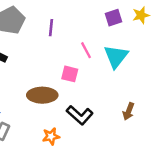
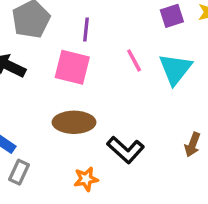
pink square: (70, 74) -> (72, 67), moved, size x1.5

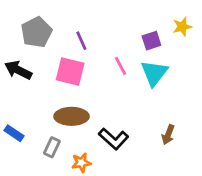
purple square: (172, 16) -> (151, 41), moved
purple line: (86, 30) -> (81, 41), turned -30
gray rectangle: (19, 172) -> (52, 147), moved

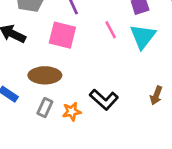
brown ellipse: (72, 116) -> (45, 75), moved
orange star: (81, 163) -> (72, 112), moved

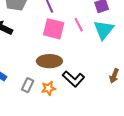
pink square: (62, 35) -> (54, 29), moved
brown ellipse: (45, 75) -> (49, 61), moved

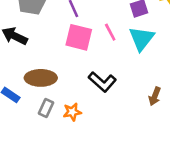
brown ellipse: (49, 61) -> (41, 78), moved
black L-shape: (73, 79) -> (102, 82), moved

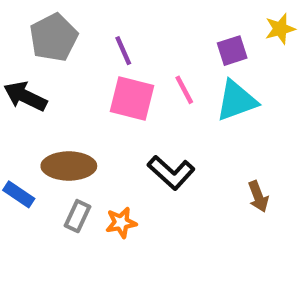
cyan triangle: (142, 39) -> (237, 101), turned 32
brown arrow: (155, 96) -> (258, 196), turned -42

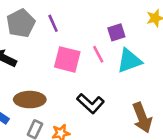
purple line: (123, 51) -> (53, 23), moved
purple square: (232, 51) -> (116, 32), moved
brown arrow: (258, 196) -> (142, 118), size x1.6

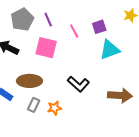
pink line: (98, 54) -> (74, 31), moved
pink square: (67, 59) -> (46, 48), moved
brown arrow: (142, 118) -> (120, 95), turned -65

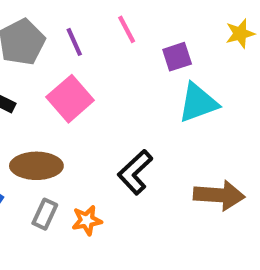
pink line: (74, 31) -> (127, 29), moved
pink square: (46, 48) -> (70, 99), turned 35
black L-shape: (78, 84) -> (135, 172), turned 95

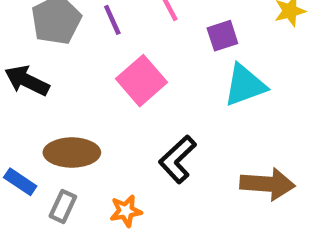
pink square: (70, 99) -> (142, 81), moved
gray rectangle: (45, 214) -> (63, 206), moved

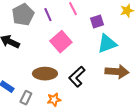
brown ellipse: (72, 153) -> (45, 74), moved
brown arrow: (267, 184) -> (117, 72), moved

